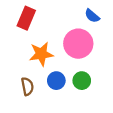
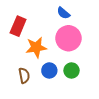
blue semicircle: (92, 16) -> (63, 13), moved
red rectangle: (26, 18) -> (18, 26), moved

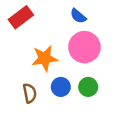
red rectangle: (18, 26) -> (21, 17), moved, turned 30

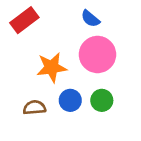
brown semicircle: (30, 93) -> (34, 108), turned -84

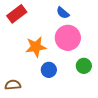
green circle: (102, 100) -> (84, 66), moved
brown semicircle: (34, 108) -> (13, 85), moved

